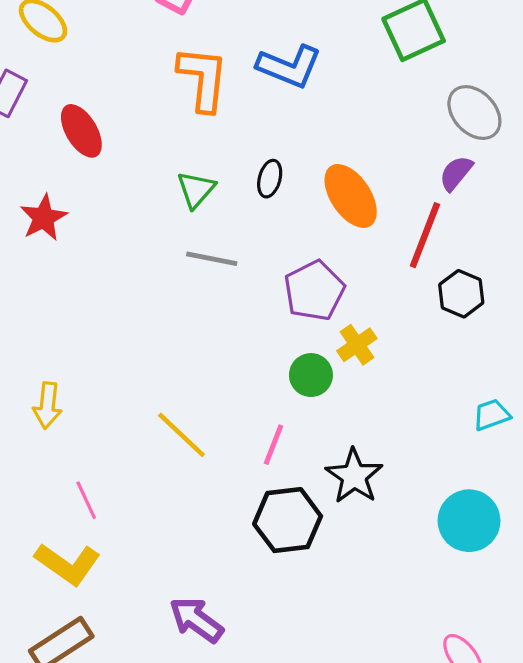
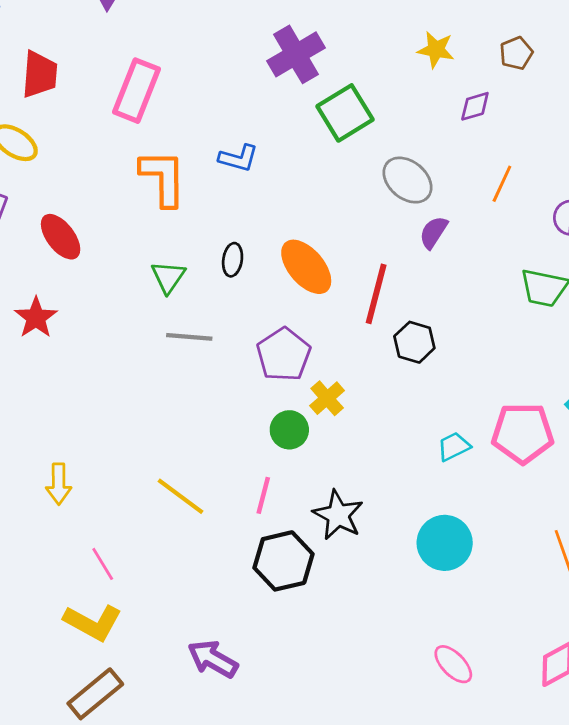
blue L-shape: (289, 66) -> (238, 158), size x0.7
purple semicircle: (456, 173) -> (433, 232), moved

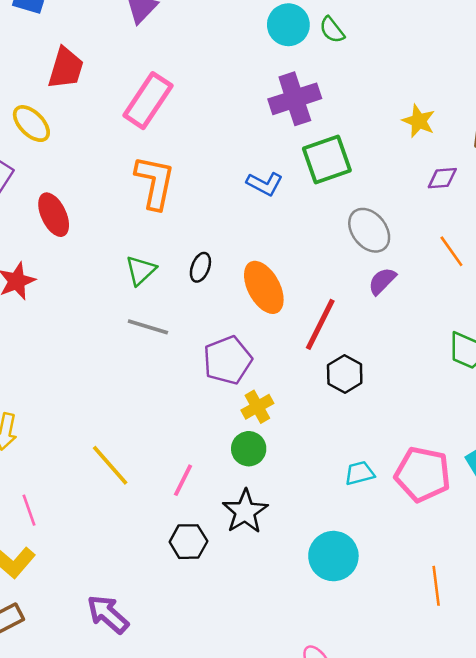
blue L-shape: (238, 158) -> (265, 184), moved
orange line: (502, 184) -> (451, 251), turned -72
green circle: (289, 430) -> (249, 449), moved
black hexagon: (283, 561) -> (188, 542), size x0.7

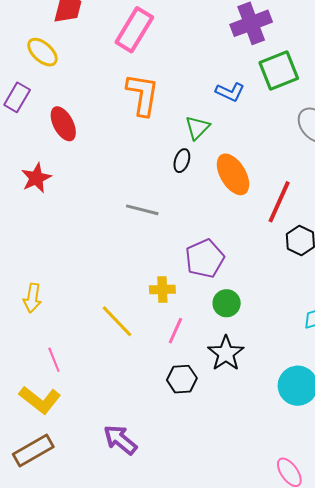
green triangle: (141, 270) -> (197, 128), moved
purple pentagon: (227, 360) -> (205, 259), moved
yellow cross: (257, 407) -> (162, 290), moved, turned 30

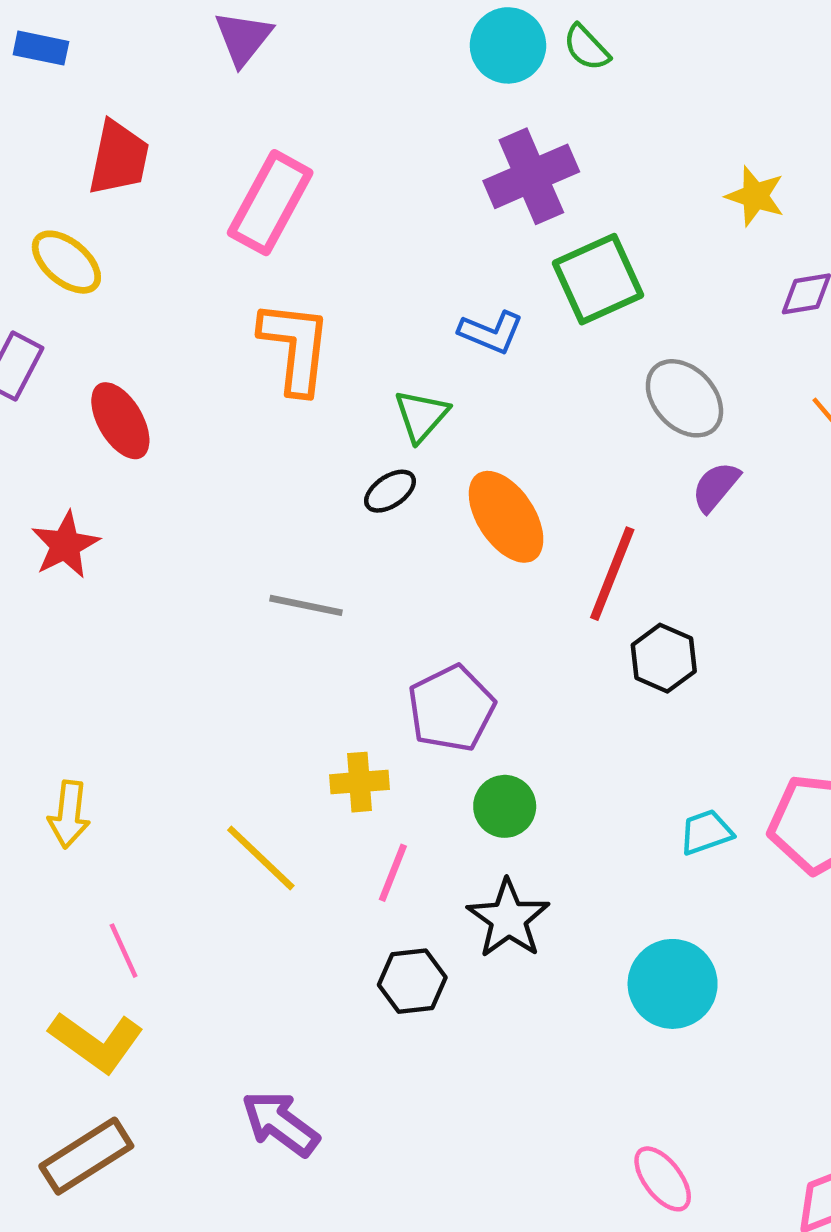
black ellipse: (182, 161) -> (390, 491), turned 40

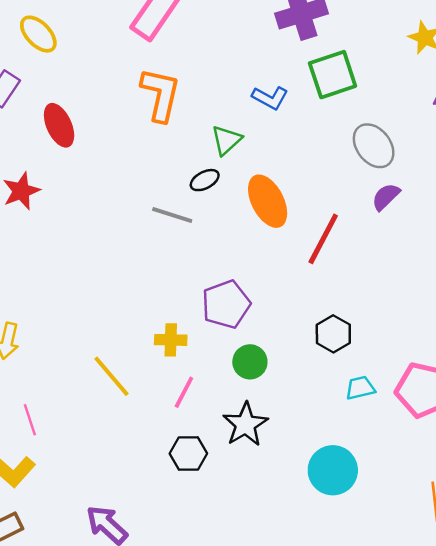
gray line: (306, 605) -> (172, 215), moved
black hexagon: (664, 658) -> (333, 334), moved

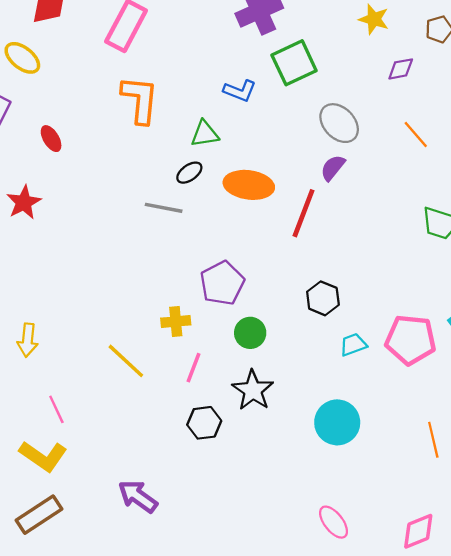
red ellipse: (59, 125) -> (51, 139), size x0.7
green triangle: (226, 140) -> (205, 134), turned 40
purple semicircle: (386, 197) -> (333, 168), moved
orange ellipse: (268, 201) -> (249, 185), turned -48

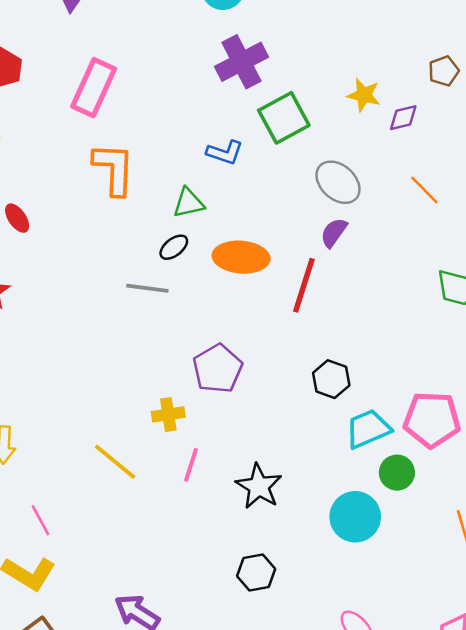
yellow star: (374, 19) -> (364, 95), moved
green circle: (250, 333) -> (397, 473), moved
cyan trapezoid: (353, 345) -> (368, 429), size x1.5
black hexagon: (204, 423) -> (256, 573), moved

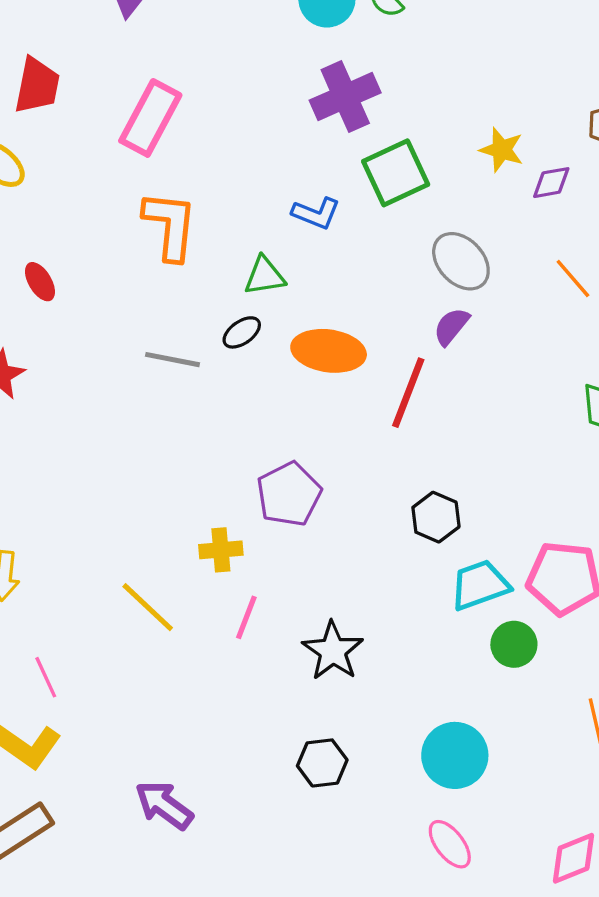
gray line: (147, 288) -> (173, 360), moved
cyan circle: (355, 517) -> (455, 755), moved

